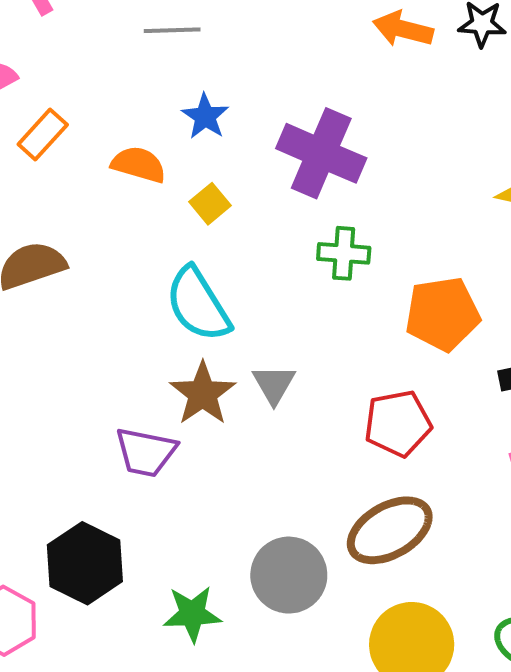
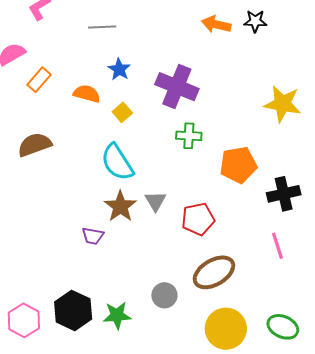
red pentagon: (398, 423) -> (198, 219), moved
purple trapezoid: (146, 452) -> (93, 236), size x0.7
black hexagon: (85, 563) -> (73, 310), moved
gray circle: (289, 575) -> (164, 295), size x0.7

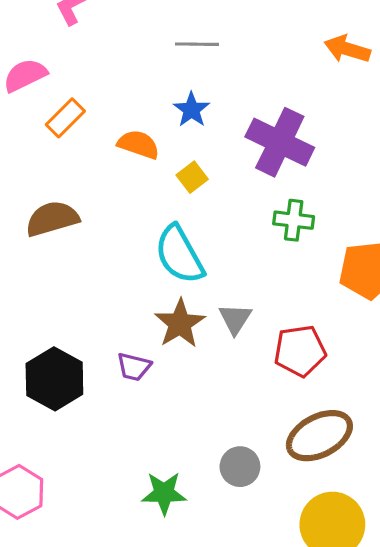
gray line: (102, 27) -> (197, 44), moved
black hexagon: (73, 310) -> (54, 379), moved

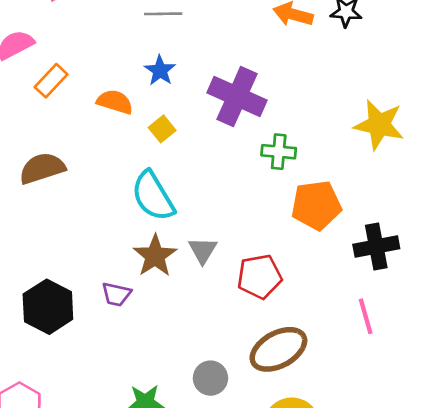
green cross: (294, 220) -> (279, 152), moved

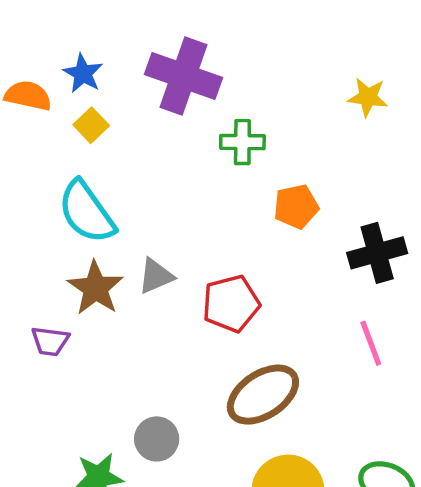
blue star: (160, 71) -> (83, 73), moved
yellow star: (379, 125) -> (368, 97), size x0.6
orange pentagon: (316, 205) -> (296, 207), size x0.7
gray triangle: (203, 250) -> (156, 276), turned 40
gray circle: (210, 378) -> (157, 439), moved

